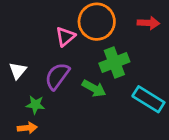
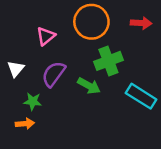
pink triangle: (65, 37) -> (46, 36), moved

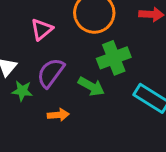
green star: (33, 101) -> (22, 91), moved
orange arrow: (25, 124) -> (58, 115), moved

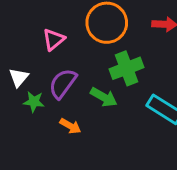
orange arrow: (58, 115) -> (70, 126), turned 35

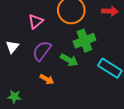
green star: (34, 102) -> (14, 97), moved

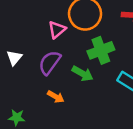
pink triangle: (36, 21) -> (57, 30), moved

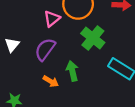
green cross: (101, 50) -> (93, 38), turned -30
green arrow: (83, 74) -> (72, 71), moved, turned -132

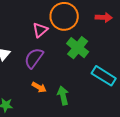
green arrow: (72, 71) -> (63, 96), moved

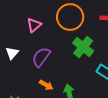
pink triangle: (40, 30) -> (34, 25), moved

